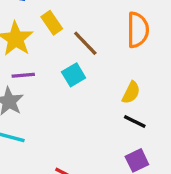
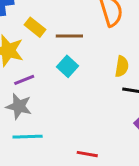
brown line: (85, 43) -> (69, 36), turned -30

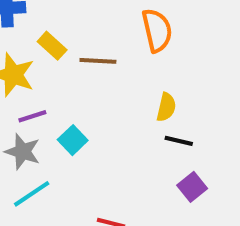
cyan square: (68, 66) -> (73, 140), moved
cyan line: (28, 137) -> (32, 194), turned -36

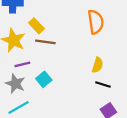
brown line: (98, 61) -> (45, 42), moved

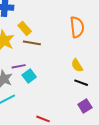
purple line: (22, 64) -> (19, 66), moved
yellow semicircle: (97, 65) -> (77, 65), turned 128

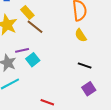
brown line: (32, 43) -> (35, 27), turned 30
yellow semicircle: (77, 65) -> (81, 35), moved

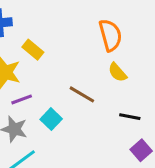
brown line: (35, 27) -> (82, 94), moved
purple line: (22, 50) -> (22, 99), moved

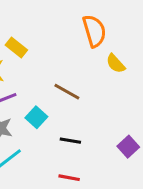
yellow semicircle: (117, 72) -> (116, 64), moved
black line: (130, 117) -> (70, 141), moved

